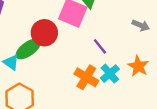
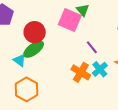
red circle: (44, 33) -> (35, 32), moved

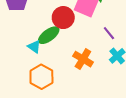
red circle: (35, 32) -> (63, 18), moved
orange cross: (81, 72) -> (83, 59), moved

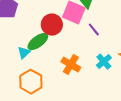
purple line: (109, 33) -> (94, 30), moved
cyan triangle: (34, 47) -> (24, 53), turned 40

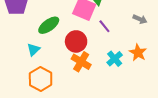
red circle: (52, 25) -> (76, 41), moved
green ellipse: (38, 42) -> (49, 25), moved

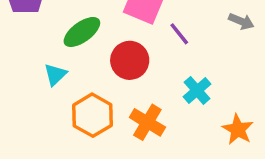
orange star: (138, 53) -> (238, 129), moved
orange cross: (81, 62) -> (147, 122), moved
orange hexagon: (41, 79) -> (93, 115), moved

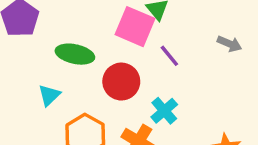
green ellipse: (82, 32) -> (75, 54), turned 48
cyan cross: (197, 90) -> (164, 111), moved

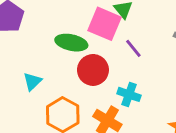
green ellipse: (75, 54) -> (71, 43), moved
cyan cross: (164, 111) -> (129, 94), turned -30

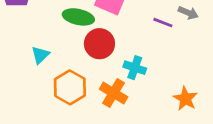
purple line: (133, 48) -> (163, 23), moved, turned -30

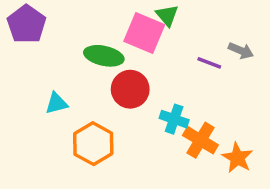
cyan triangle: (40, 55) -> (56, 103), turned 30
orange cross: (114, 93) -> (200, 140), moved

